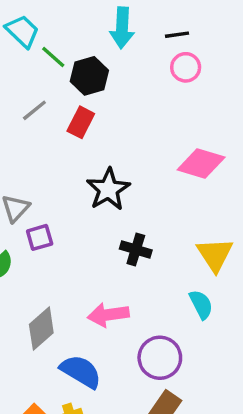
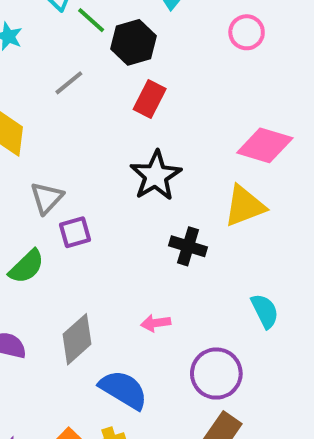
red rectangle: (81, 122) -> (150, 99), moved
yellow triangle: (215, 255) -> (245, 206), moved, turned 42
pink arrow: (108, 315) -> (156, 323), size x0.6

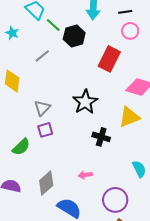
red rectangle: (150, 99) -> (109, 59), moved, size x1.4
gray triangle: (47, 198) -> (42, 108), moved

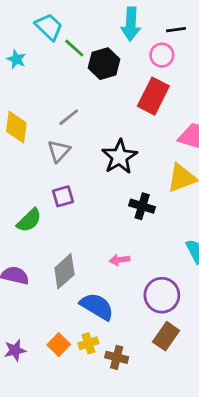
pink circle: (130, 31) -> (162, 55), moved
gray line: (42, 56) -> (69, 117), moved
gray triangle: (42, 108) -> (59, 151), moved

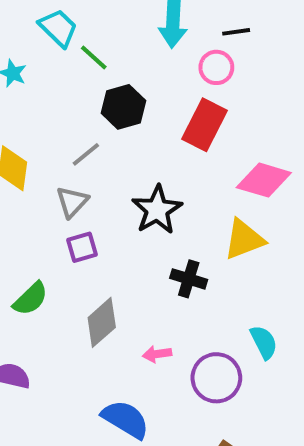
black hexagon: (104, 64) -> (123, 107), moved
purple square: (63, 196) -> (82, 247), moved
gray diamond: (64, 271) -> (102, 322), moved
purple circle: (162, 295) -> (216, 378), moved

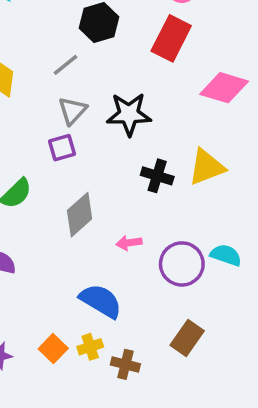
gray triangle: (72, 202) -> (73, 111), moved
black star: (157, 210) -> (129, 114), turned 30
yellow triangle: (244, 239) -> (206, 167), moved
cyan semicircle: (264, 342) -> (226, 255), moved, turned -44

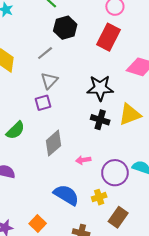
black star: (129, 114) -> (100, 88), moved
yellow cross: (90, 347) -> (99, 197), moved

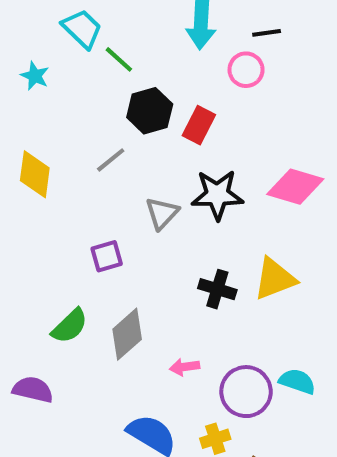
red rectangle: (109, 37) -> (199, 125), moved, size x0.7
gray triangle: (49, 81) -> (162, 213), moved
black star: (100, 88) -> (217, 195), moved
green semicircle: (15, 130) -> (70, 326), moved

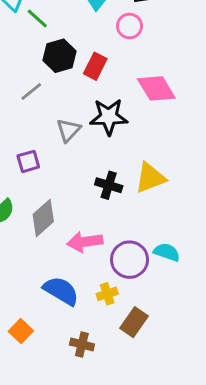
pink diamond: (295, 187) -> (156, 88), moved, turned 42
pink arrow: (185, 367) -> (85, 242), size x1.6

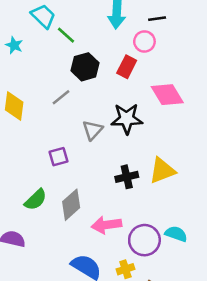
red rectangle: (95, 66) -> (127, 67), moved
black cross: (109, 185) -> (127, 177), turned -30

